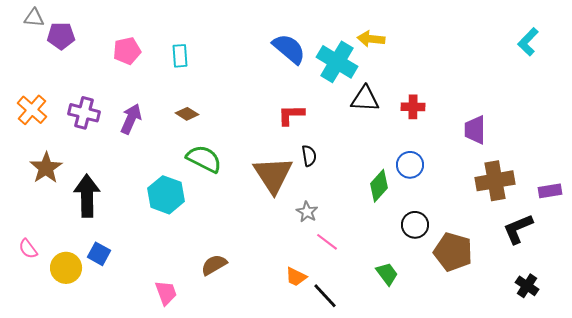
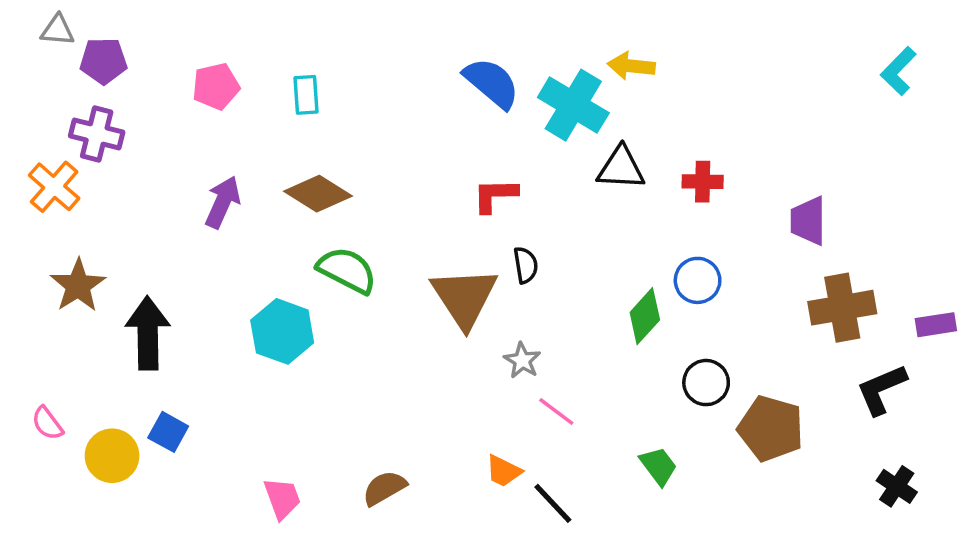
purple cross: (84, 113) -> (97, 134), moved
brown diamond: (187, 114) -> (318, 194), size x1.6
brown semicircle: (214, 265) -> (384, 488), moved

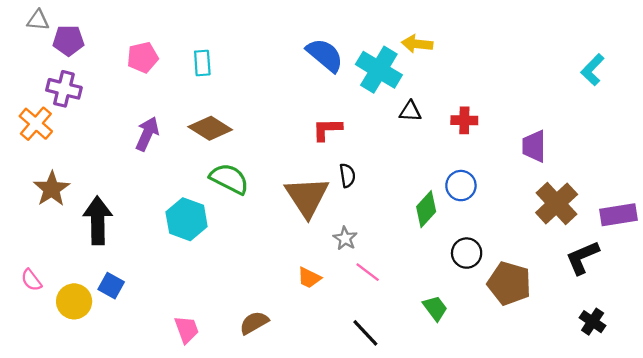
cyan L-shape: (898, 71) -> (593, 70), moved
black triangle: (621, 168) -> (410, 111), size x0.7
brown cross: (842, 308) -> (557, 204), turned -33
purple rectangle: (936, 325) -> (618, 215), size x1.4
orange trapezoid: (504, 471) -> (309, 278), moved

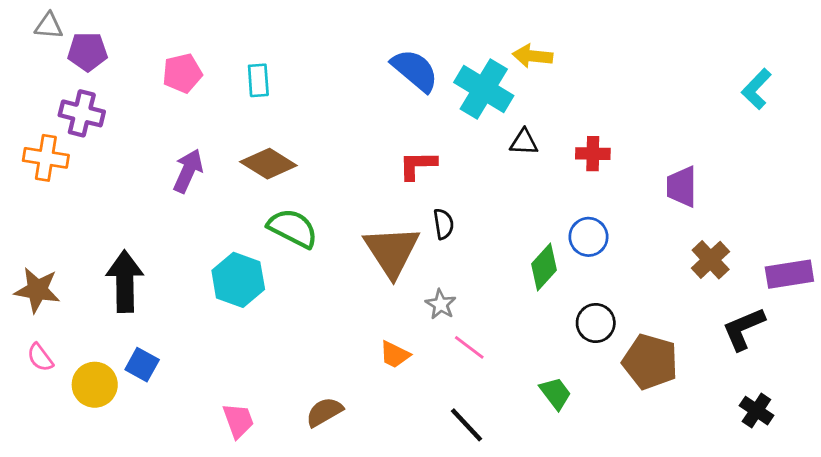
orange cross: (36, 124) -> (46, 158), turned -32
brown star: (52, 189) -> (37, 290), moved, turned -30
brown cross: (557, 204) -> (711, 260), size x0.7

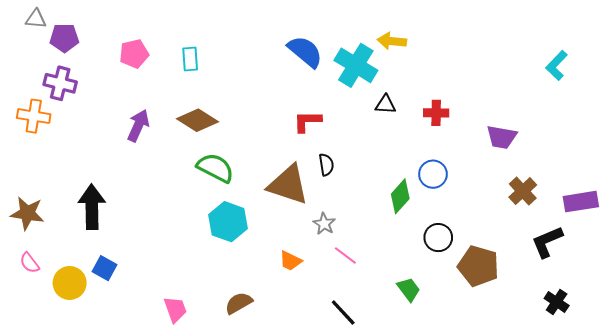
purple trapezoid: (682, 187) -> (502, 137), turned -80
brown triangle: (392, 251) -> (288, 185), turned -39
cyan hexagon: (238, 280) -> (228, 222), moved

